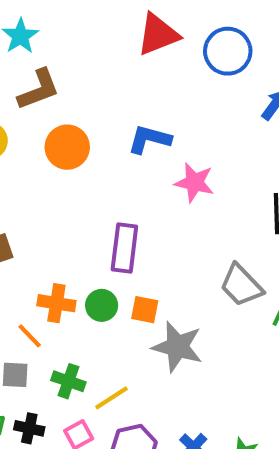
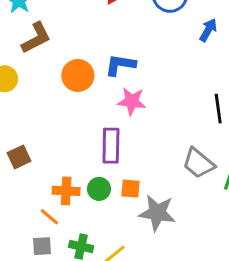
orange circle: (67, 147) -> (78, 75), moved
pink star: (194, 182) -> (132, 101), moved

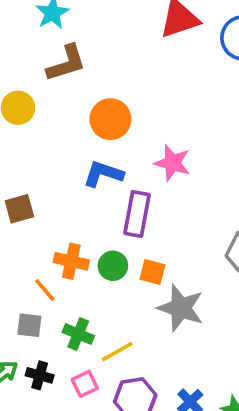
blue L-shape: (120, 65) -> (103, 174), moved

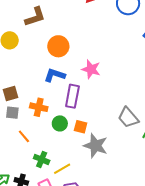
orange cross: (71, 261) -> (39, 107), moved
gray square: (29, 325) -> (12, 113), moved

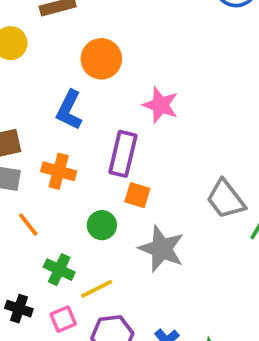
blue L-shape: (55, 75) -> (69, 110), moved, turned -85
green circle: (60, 123) -> (102, 225), moved
orange square: (81, 127) -> (137, 195), moved

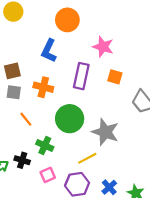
orange square: (137, 195) -> (115, 77), moved
green circle: (102, 225) -> (70, 119), size x1.6
yellow line: (97, 289) -> (87, 158), moved
black cross: (19, 309) -> (22, 160), moved

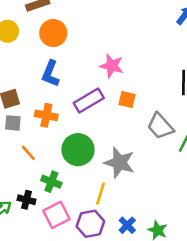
orange circle: (67, 20) -> (53, 33), moved
purple rectangle: (81, 76) -> (89, 100), turned 50
yellow line: (87, 158) -> (100, 194), turned -42
pink square: (48, 175) -> (56, 215), size x1.5

